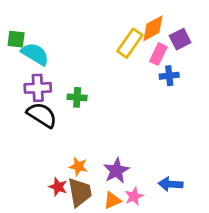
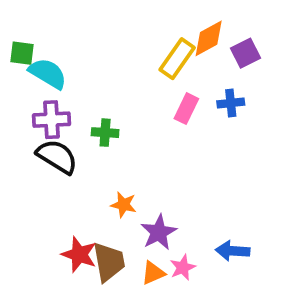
pink rectangle: (158, 54) -> (186, 109), moved
orange star: (78, 166) -> (124, 205), moved
red star: (58, 187) -> (79, 255), size x1.4

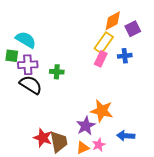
green square: (22, 53) -> (12, 56), moved
yellow rectangle: (177, 59) -> (104, 43), moved
orange star: (124, 205) -> (102, 111), moved, size x1.6

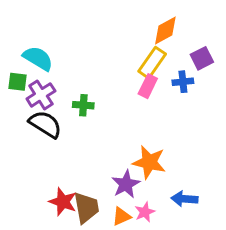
purple square: (133, 29) -> (202, 58), moved
purple cross: (28, 65) -> (41, 95), turned -30

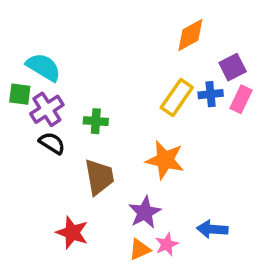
yellow rectangle: (152, 63) -> (177, 98), moved
pink rectangle: (148, 86) -> (241, 99), moved
black semicircle: (45, 124) -> (52, 143), size x0.7
orange star: (149, 162) -> (165, 160), moved
brown trapezoid: (86, 208) -> (99, 177), moved

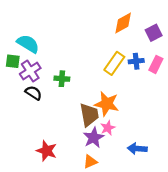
purple square: (233, 67) -> (154, 33), moved
brown trapezoid: (99, 177) -> (89, 115), moved
pink star: (167, 244) -> (108, 128), moved

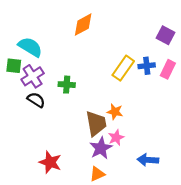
orange diamond: (123, 23) -> (83, 25), moved
purple square: (154, 33) -> (166, 35), turned -35
orange star: (107, 104) -> (115, 112), size x0.6

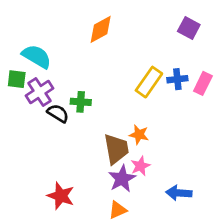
purple square: (166, 35) -> (189, 28), moved
black semicircle: (36, 100) -> (58, 113), moved

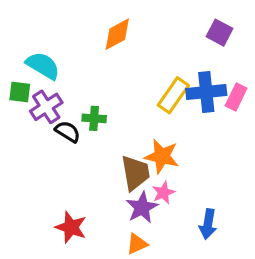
blue cross: (177, 79) -> (206, 92), size x1.6
orange star: (139, 135) -> (162, 156), size x1.5
blue arrow: (179, 193) -> (208, 224), turned -85

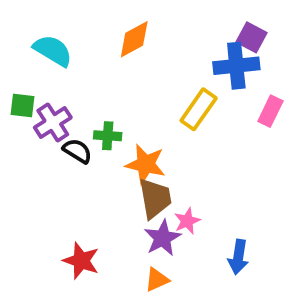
cyan semicircle: (43, 66) -> (53, 51), moved
blue cross: (206, 92) -> (236, 66), moved
orange star: (162, 156) -> (146, 164), moved

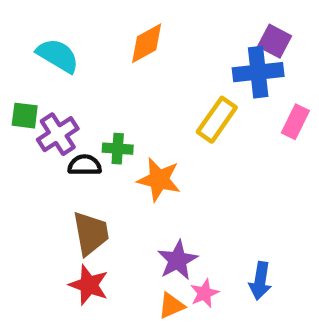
black semicircle: (77, 151) -> (85, 165), turned -32
brown trapezoid: (155, 198) -> (91, 233), moved
pink star: (187, 221) -> (204, 293), moved

